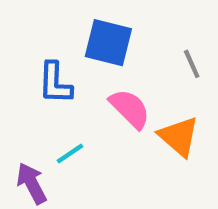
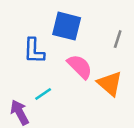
gray line: (192, 64) -> (118, 39), turned 42

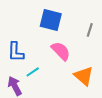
blue L-shape: (34, 51) -> (16, 52), moved
orange triangle: (110, 84) -> (84, 76), moved

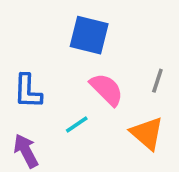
gray line: (90, 30) -> (157, 81), moved
cyan line: (33, 72) -> (77, 125), moved

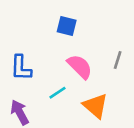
blue square: (89, 35) -> (67, 26), size x0.7
orange triangle: (147, 133) -> (95, 106), moved

